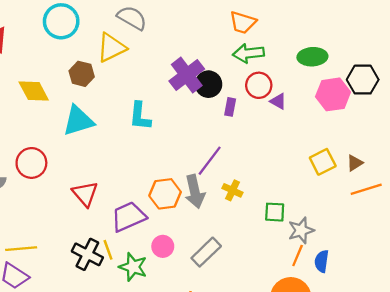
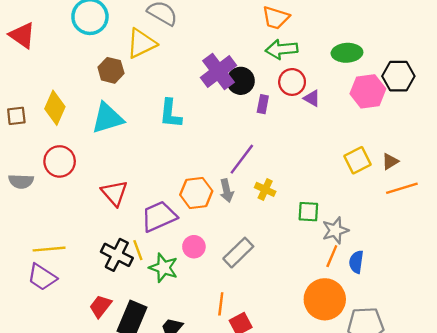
yellow diamond: (34, 91) -> (55, 108), moved, turned 52
gray arrow: (195, 192) -> (227, 191), size x0.7

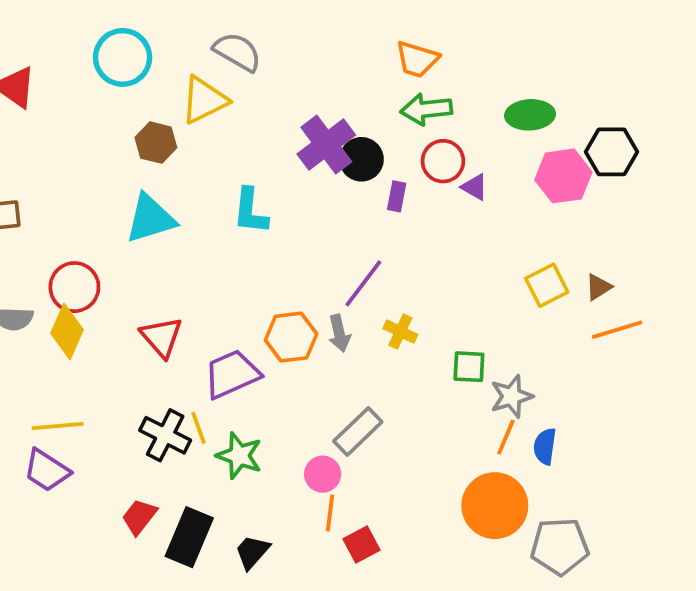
yellow diamond: (55, 108) -> (67, 332), moved
pink circle: (194, 247) -> (323, 474), moved

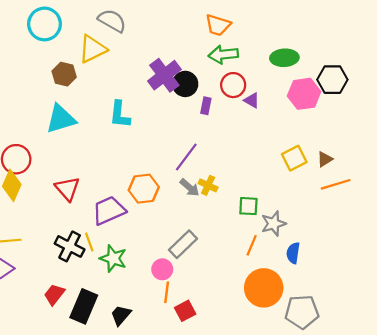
gray arrow: (339, 333) -> (190, 188), moved, turned -36
orange line: (506, 437) -> (252, 245), moved

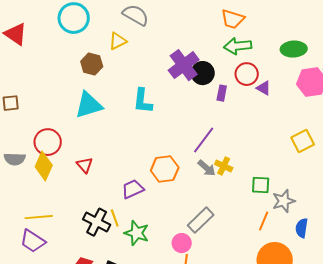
yellow triangle: (92, 49) -> (118, 41), size x0.7
red triangle: (67, 189) -> (85, 165), moved, size x0.7
purple trapezoid: (109, 210) -> (133, 189), size x0.7

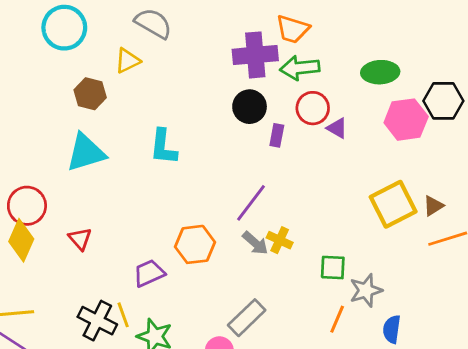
purple cross: (184, 65) -> (255, 55), moved, turned 32
yellow square: (303, 141) -> (393, 204), size x1.4

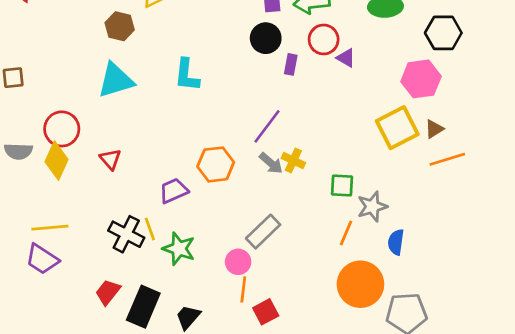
pink hexagon: (406, 120) -> (421, 79), moved

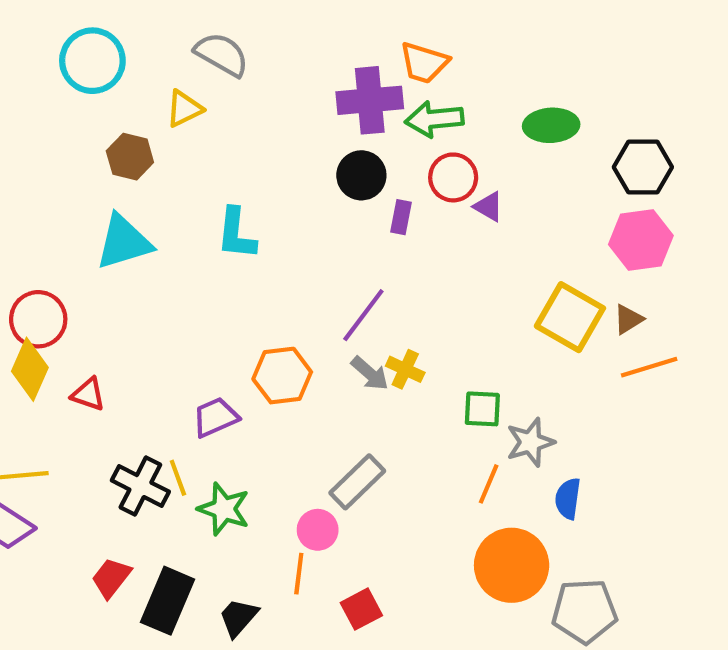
pink hexagon: (421, 79) -> (641, 240), moved
yellow square: (397, 128) -> (570, 317), turned -33
red triangle: (110, 159) -> (88, 394), moved, turned -30
orange line: (243, 289) -> (299, 574), moved

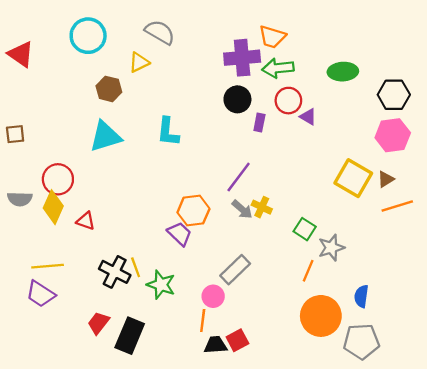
green square: (482, 409) -> (305, 229), turned 30
purple trapezoid: (215, 417) -> (180, 234), moved, turned 68
blue semicircle: (568, 499) -> (361, 296), moved
black trapezoid: (238, 617) -> (215, 345), moved, turned 45

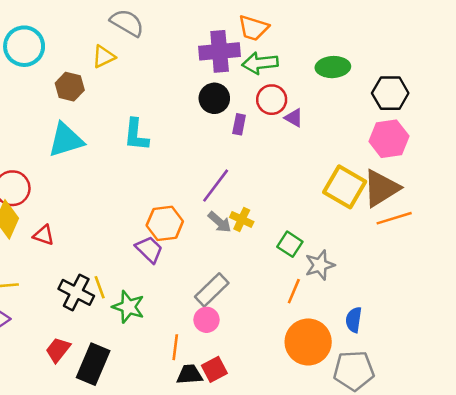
cyan circle: (88, 36) -> (24, 46), moved
brown triangle: (386, 179) -> (381, 188), size x2.0
pink circle: (213, 296) -> (207, 320), moved

